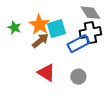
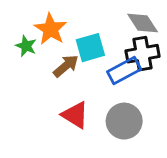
orange star: (39, 25) -> (51, 29), moved
gray circle: (78, 77) -> (124, 121), size x1.5

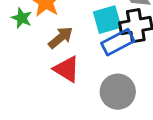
cyan square: (90, 48) -> (107, 20), moved
red triangle: (75, 115) -> (67, 69), moved

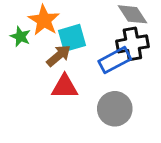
cyan square: (107, 20) -> (72, 38), moved
red triangle: (67, 69) -> (65, 87), turned -32

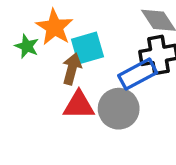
brown arrow: (59, 56) -> (72, 69), turned -35
gray circle: (115, 109) -> (119, 109), moved

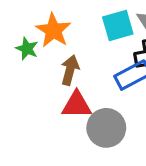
cyan square: (87, 48) -> (118, 25), moved
gray circle: (119, 109) -> (106, 128), moved

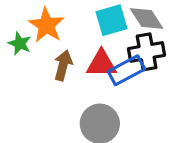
red triangle: (77, 105) -> (101, 64), moved

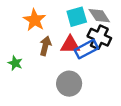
green star: (20, 44) -> (15, 63), moved
black cross: (147, 52) -> (99, 37), turned 35

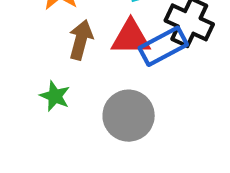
green star: (15, 63) -> (55, 96), moved

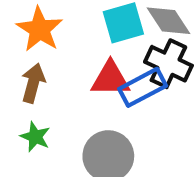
brown arrow: (81, 40) -> (33, 83), moved

